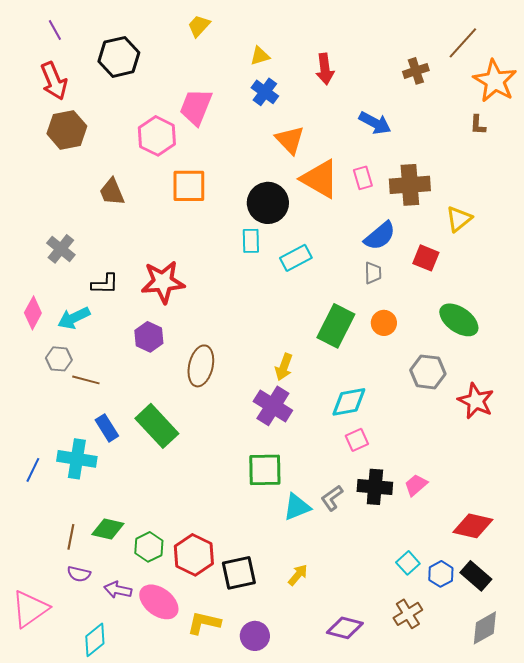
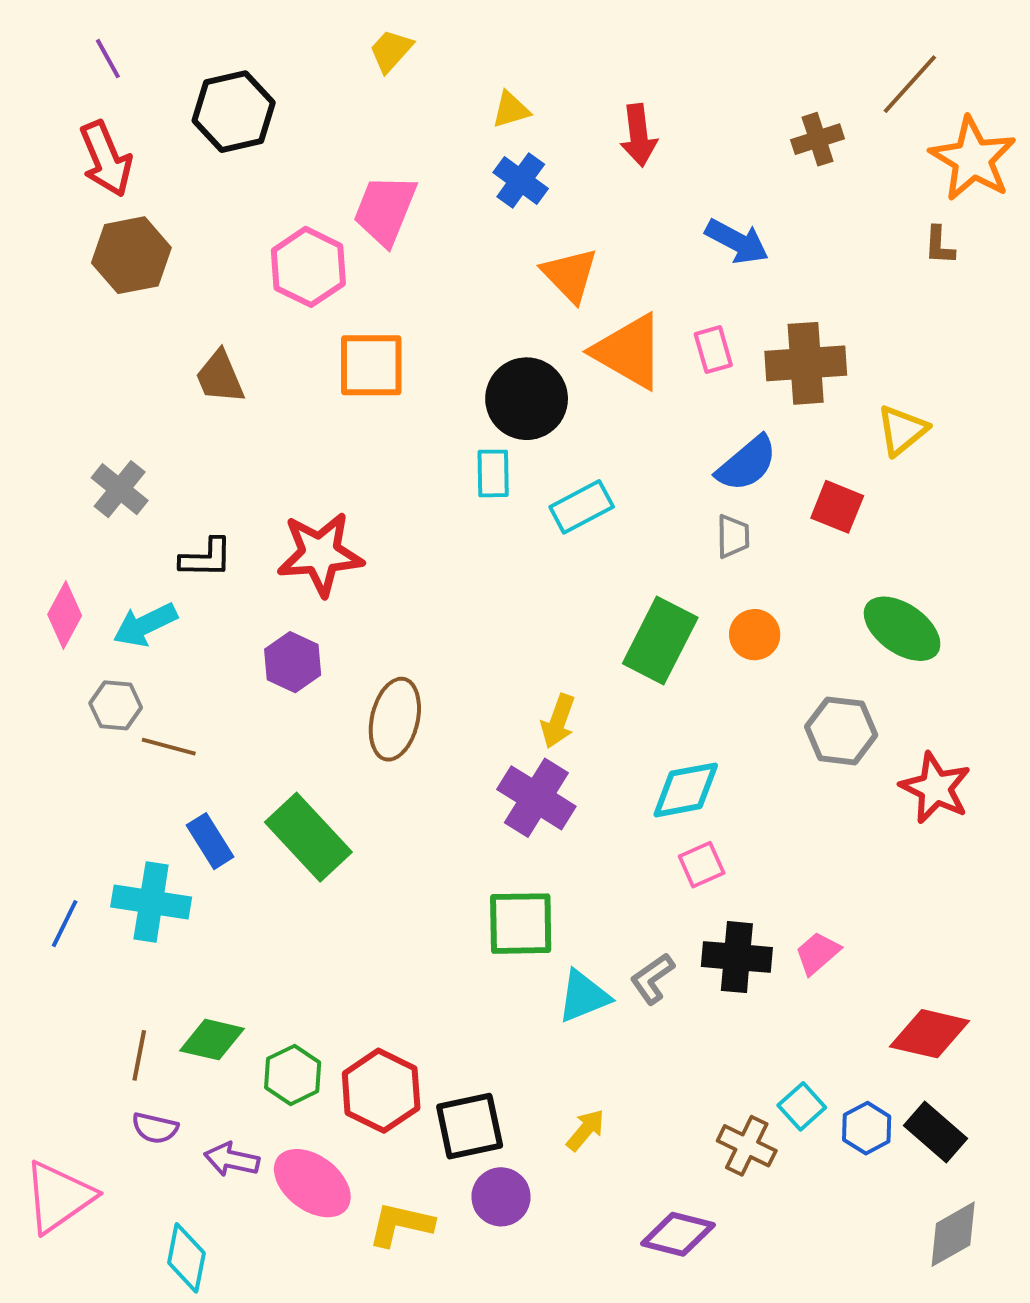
brown cross: (408, 614) -> (747, 1146), moved, turned -32
purple circle: (255, 636) -> (501, 1197), moved
cyan diamond: (95, 640) -> (186, 1258), turned -40

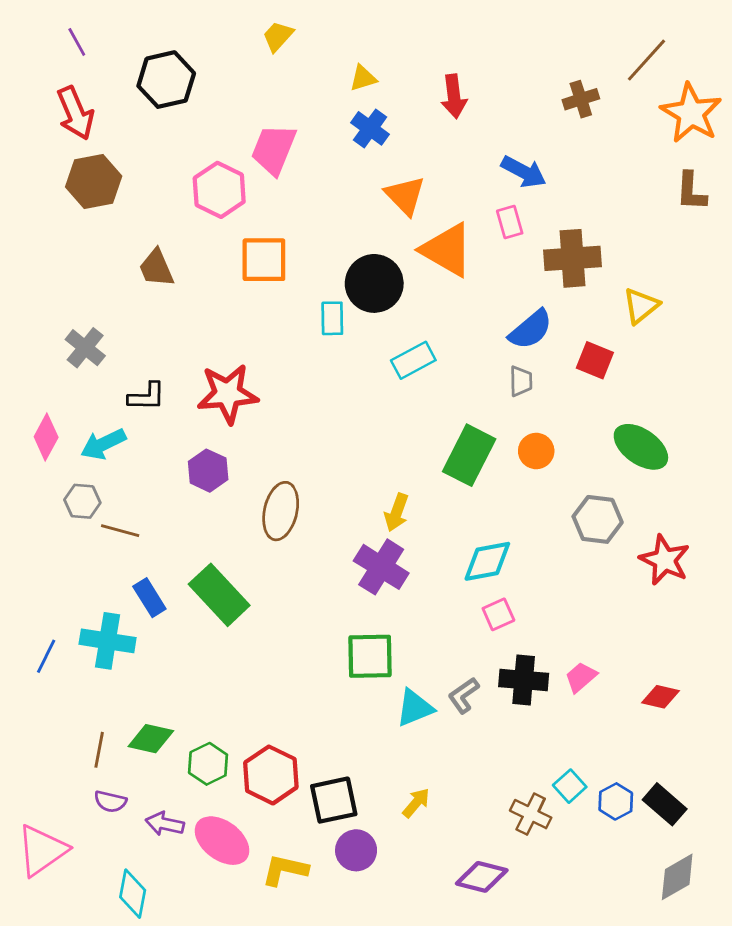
brown L-shape: (939, 245) -> (691, 191), moved, size x1.4
pink rectangle: (713, 350) -> (510, 222), moved
cyan rectangle: (493, 473) -> (332, 318), moved
red diamond: (930, 1034) -> (660, 697), moved, size x0.7

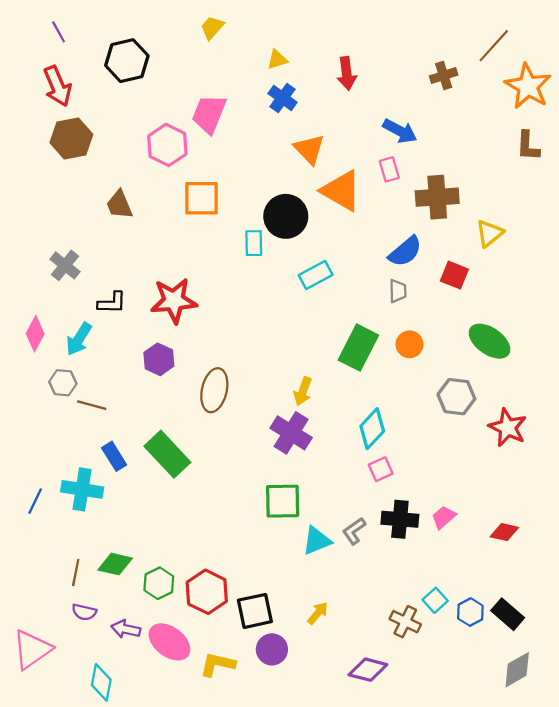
cyan arrow: (103, 444) -> (79, 339), turned -32
cyan diamond: (487, 561) -> (372, 429), turned -36

